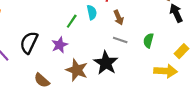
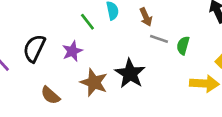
green line: (72, 21) -> (87, 22), turned -72
gray line: (120, 40) -> (159, 39), moved

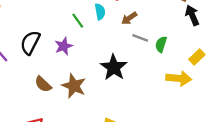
brown arrow: (146, 17) -> (129, 18), turned 77
brown star: (94, 82) -> (74, 86), moved

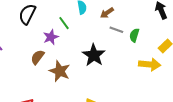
green line: (78, 21) -> (64, 23), moved
black semicircle: (30, 43) -> (27, 14), moved
brown semicircle: (43, 84) -> (37, 57), moved, turned 84

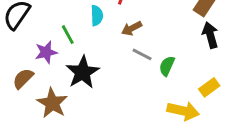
black star: (94, 55) -> (83, 72), moved

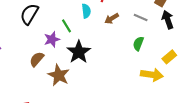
gray line: (142, 54) -> (141, 17), moved

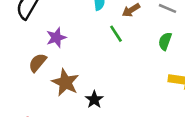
green line: (66, 26) -> (116, 34), moved
black star: (79, 52) -> (94, 100), moved, size x0.6

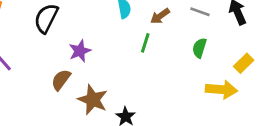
green line: (116, 34) -> (145, 43), turned 54

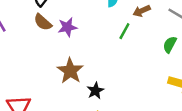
brown semicircle: (61, 80) -> (43, 22), moved, turned -96

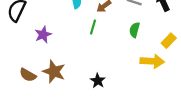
brown semicircle: (43, 22) -> (28, 75), moved
black star: (95, 91) -> (98, 81), moved

